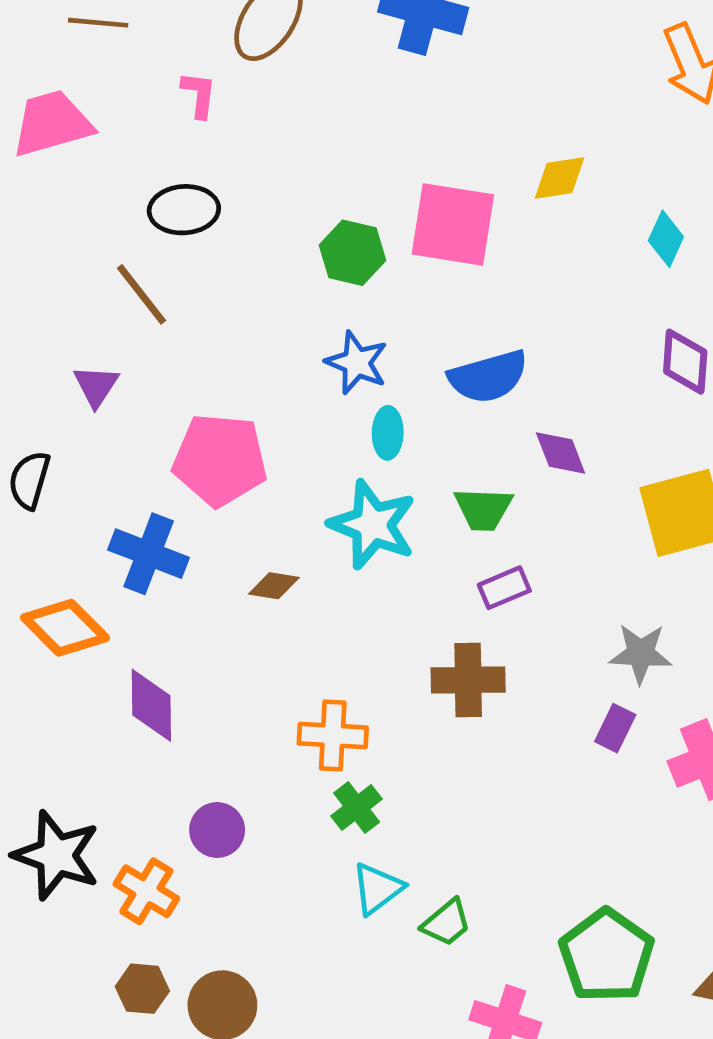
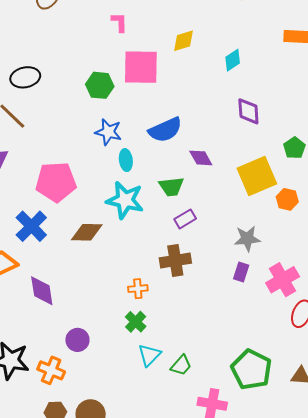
pink L-shape: (199, 95) -> (119, 22), moved
cyan diamond: (666, 239) -> (233, 60), turned 40
blue cross: (149, 554) -> (31, 226), turned 32
brown diamond: (274, 586) -> (87, 232), size x1.5
orange cross: (333, 735) -> (138, 289), moved, size x0.7

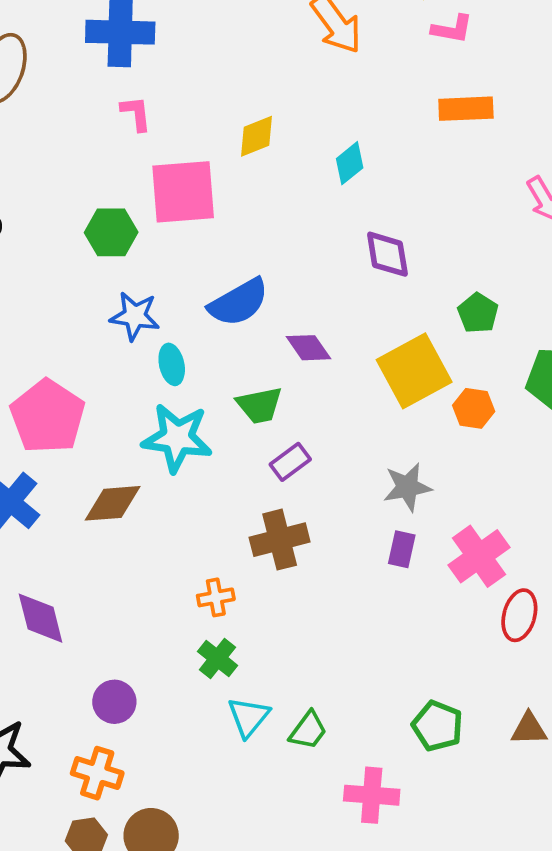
pink pentagon: (56, 182) -> (48, 416), turned -30
orange cross: (51, 370) -> (97, 773), moved
green pentagon: (251, 370) -> (437, 726), size x0.7

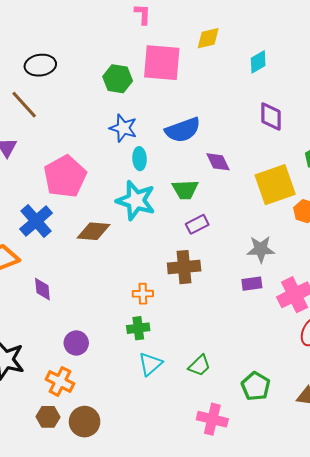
purple rectangle: (402, 549) -> (252, 284), turned 60
purple diamond: (41, 618) -> (42, 289), size x0.7
green cross: (217, 658) -> (138, 328), turned 35
green trapezoid: (308, 730) -> (199, 366), moved

